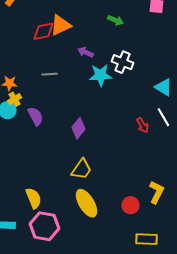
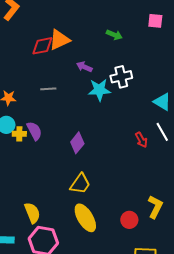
white cross: (122, 62) -> (121, 77), turned -35
yellow cross: (14, 99) -> (19, 134), moved, turned 32

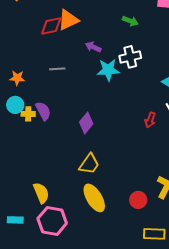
green arrow: (114, 35) -> (130, 21), moved
red arrow: (141, 140) -> (150, 120), turned 49

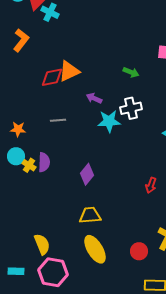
purple semicircle: (43, 111) -> (44, 162), turned 30
yellow cross: (28, 114) -> (29, 165), turned 32
red arrow: (150, 120) -> (151, 185), moved
yellow trapezoid: (89, 164) -> (90, 215), turned -130

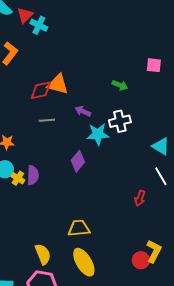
orange triangle: (69, 71) -> (58, 84), turned 40
gray line: (58, 120) -> (47, 120), moved
purple diamond: (87, 174) -> (78, 161), moved
yellow semicircle: (42, 244) -> (43, 254), moved
red circle: (139, 251) -> (141, 260), moved

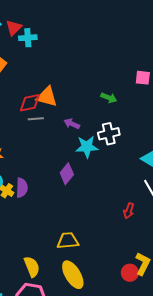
cyan cross: (39, 25) -> (28, 38), turned -30
gray line: (47, 120) -> (36, 119), moved

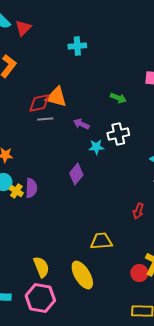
cyan cross: (28, 38) -> (77, 46), moved
cyan star: (87, 147) -> (96, 147), size x0.7
yellow trapezoid: (68, 241) -> (101, 241), moved

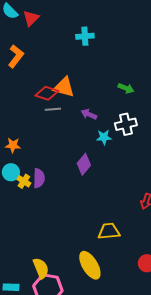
red diamond: (39, 103) -> (47, 93), turned 30
yellow semicircle: (41, 267) -> (41, 268), moved

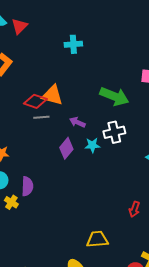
green arrow: (126, 88) -> (114, 96), size x1.8
purple diamond: (84, 164) -> (66, 148), moved
yellow cross: (24, 181) -> (11, 202), moved

